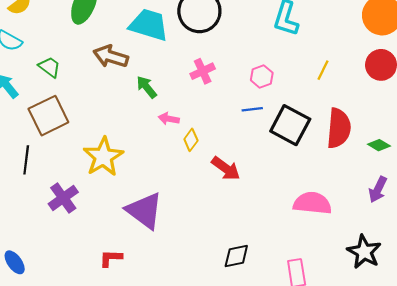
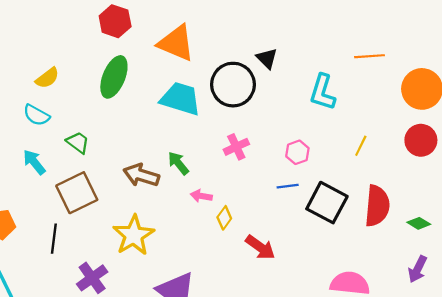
brown arrow: (111, 56) -> (141, 175), moved

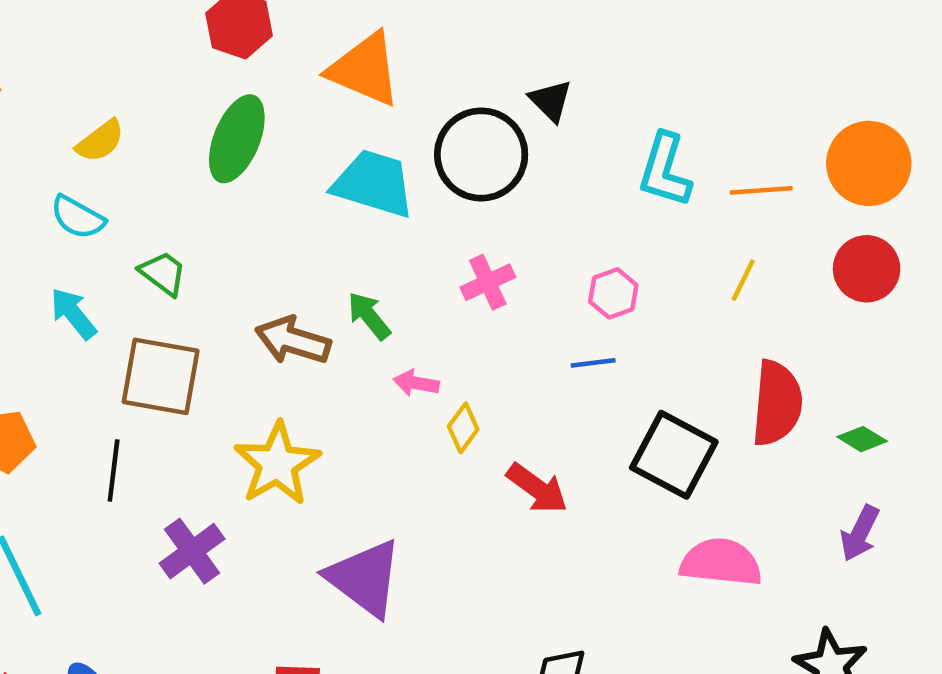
orange line: (370, 56) -> (761, 190), moved
brown square: (77, 193) -> (161, 376), turned 36
black square: (327, 203) -> (674, 455), moved

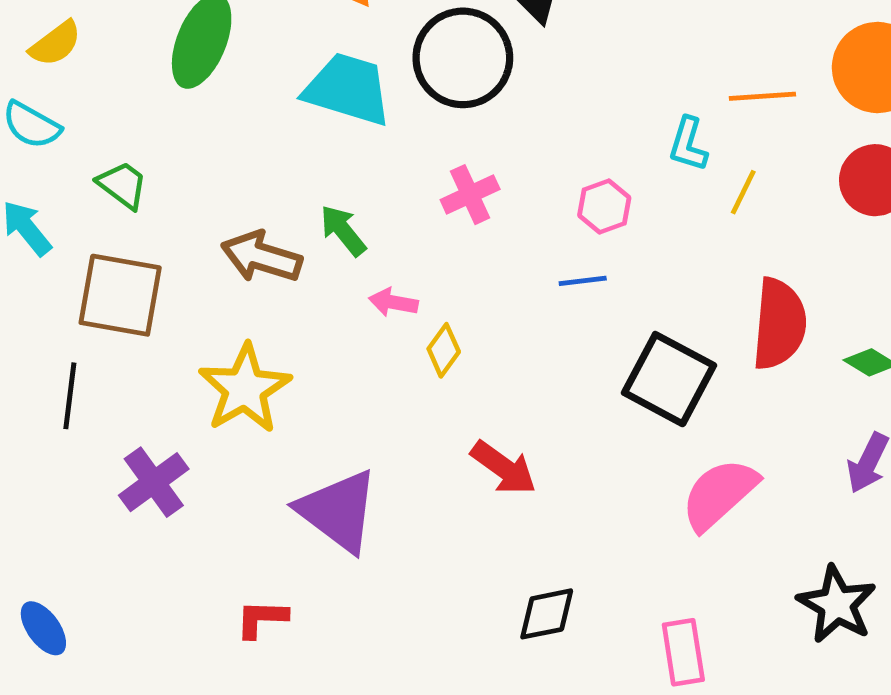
cyan L-shape: (665, 170) -> (688, 144), moved, size x0.7
red arrow: (537, 488) -> (504, 468), moved
pink semicircle: (721, 562) -> (719, 494), turned -48

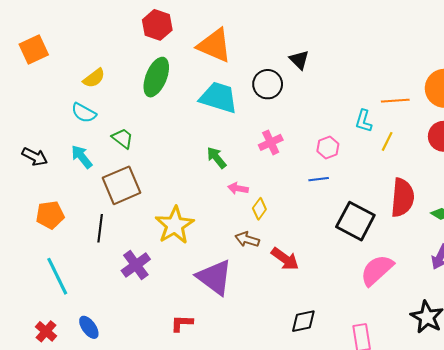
black circle: (463, 58) -> (268, 84), size x0.7
brown arrow: (262, 257) -> (247, 239), moved, size x0.7
brown square: (120, 295) -> (122, 185), turned -33

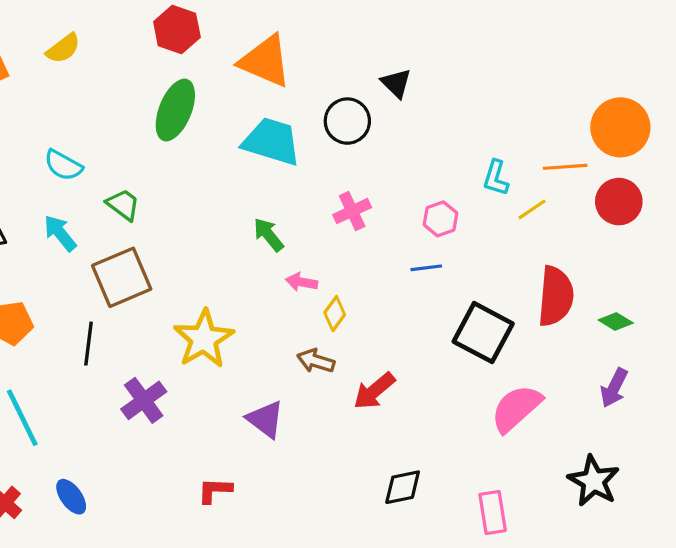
yellow semicircle: (94, 78) -> (63, 48), moved
orange line: (395, 101) -> (565, 167), moved
yellow line: (387, 141) -> (532, 209), turned 30
red arrow: (285, 259) -> (374, 391), turned 104
purple triangle: (214, 277) -> (265, 419), size x0.7

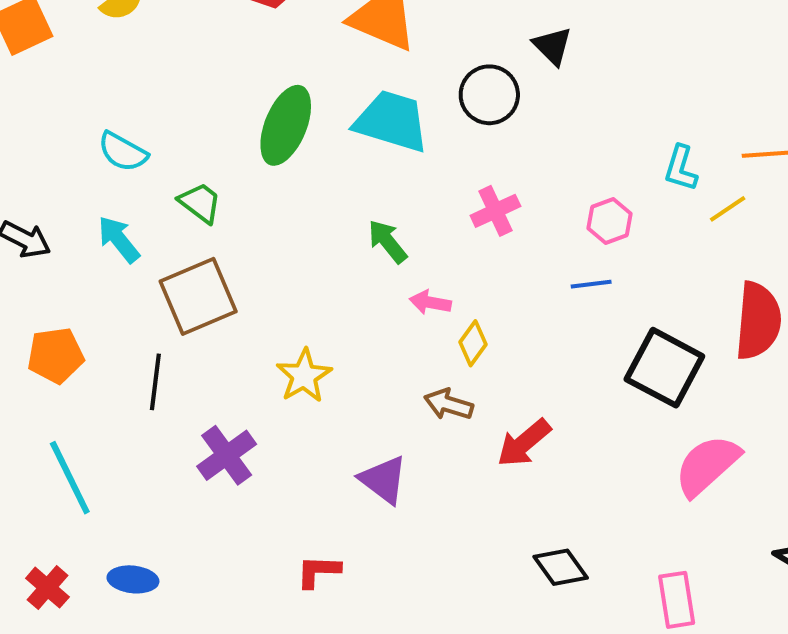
green ellipse: (175, 110) -> (286, 125), moved
yellow star: (204, 339) -> (304, 376), size x0.7
black diamond: (403, 487) -> (561, 567), turned 66
blue ellipse: (71, 497) -> (133, 579), turned -48

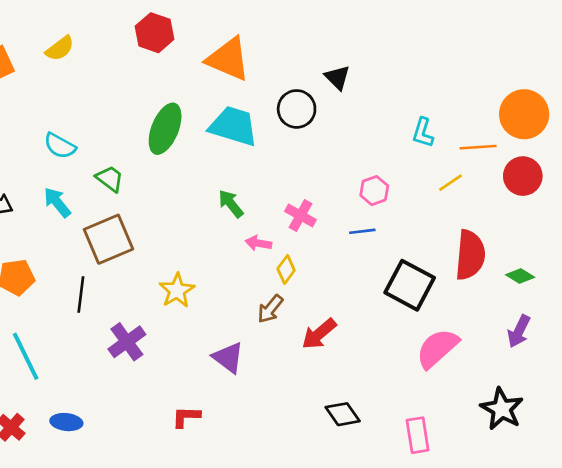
cyan L-shape: (681, 168) -> (423, 133), moved
pink cross: (495, 211) -> (301, 216), moved, turned -36
brown arrow: (449, 404) -> (270, 309), turned -68

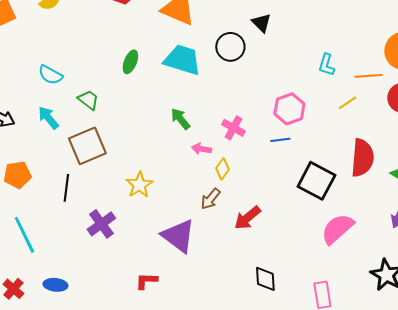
green ellipse: (165, 129) -> (130, 62), size x0.6
pink hexagon: (374, 191) -> (289, 109), size x1.4
purple triangle: (228, 358) -> (178, 236), size x1.4
black diamond: (343, 414) -> (265, 279), turned 32

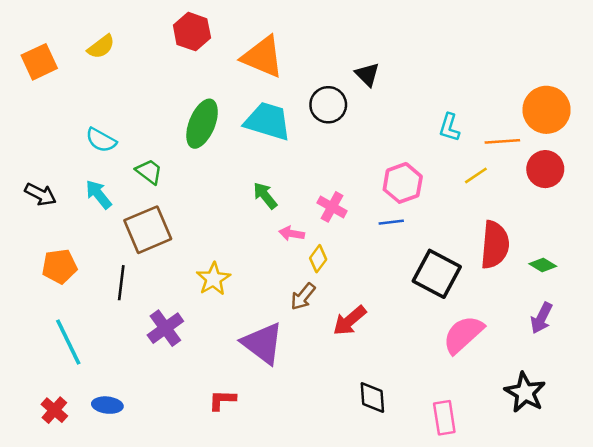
green ellipse: (130, 62) -> (202, 124), size x1.6

